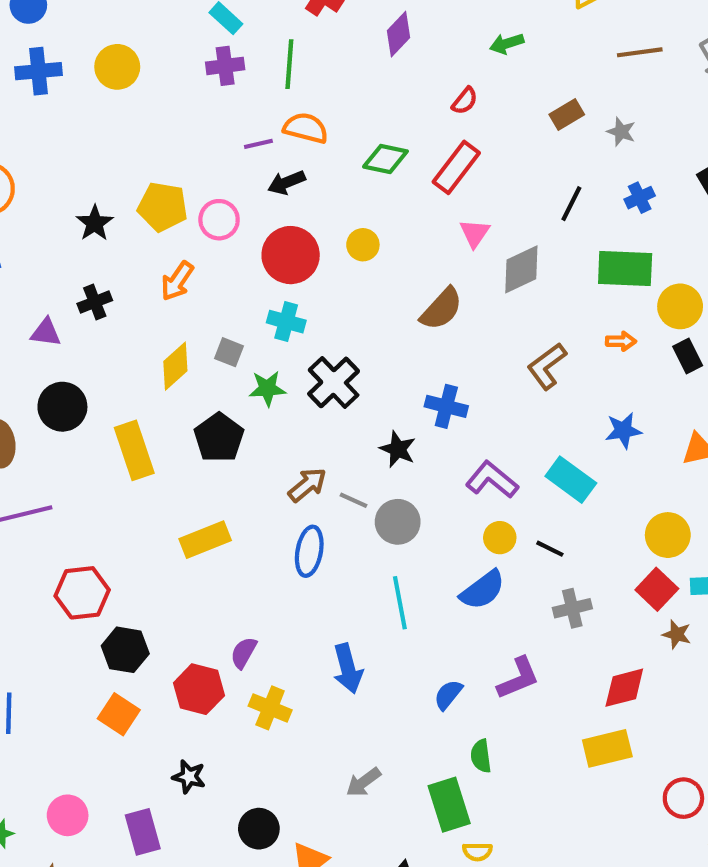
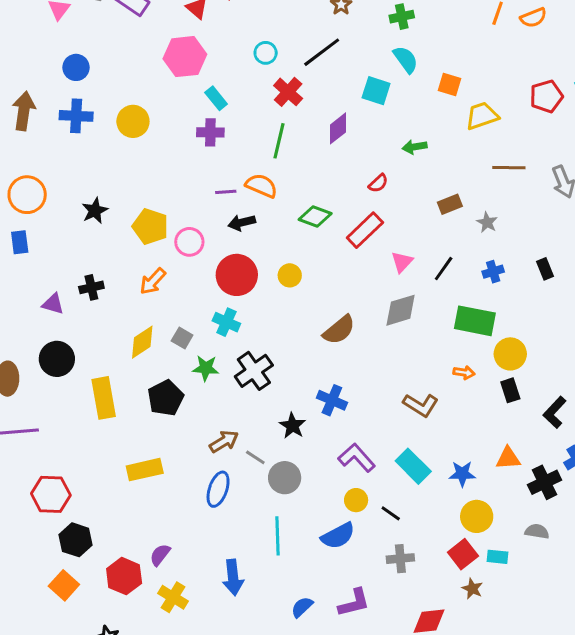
green line: (289, 64) -> (279, 141), moved
black star: (95, 223) -> (95, 211), moved
pink triangle: (475, 233) -> (402, 262), moved
brown L-shape: (547, 366) -> (421, 405), moved, turned -120
blue star: (623, 430) -> (462, 474), moved

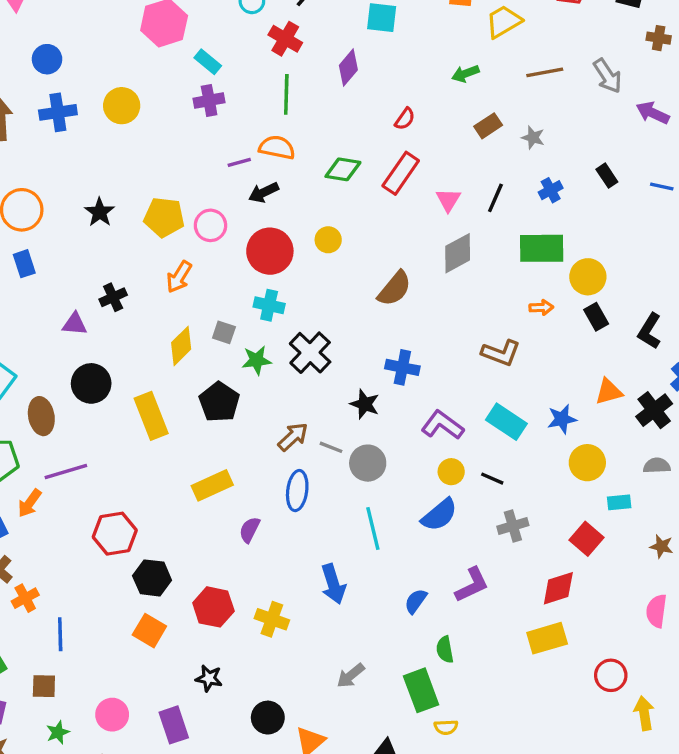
green arrow: (415, 147) -> (465, 74), moved
red square: (463, 554) -> (587, 539), moved
purple semicircle: (160, 555) -> (250, 530), moved
brown star: (472, 589) -> (661, 546), moved

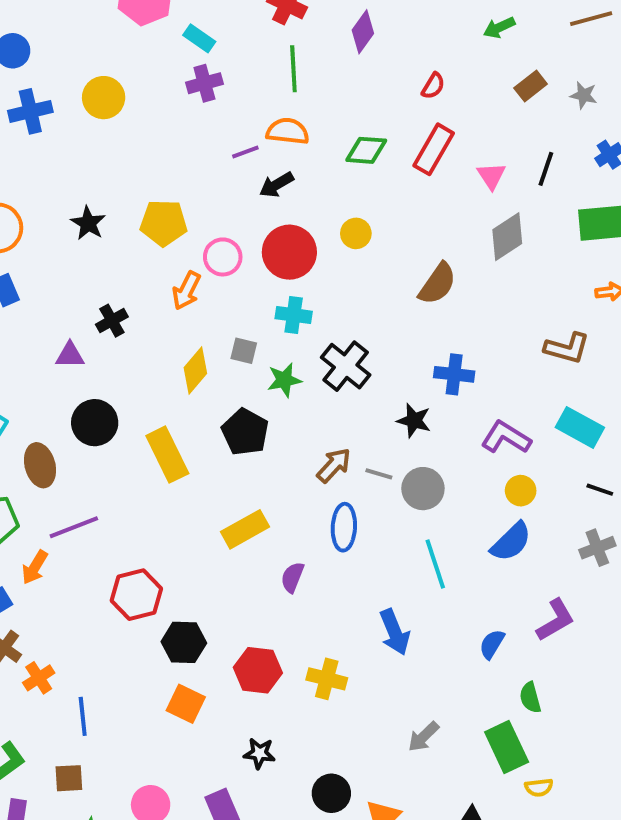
pink circle: (210, 225) -> (223, 257), moved
black line: (492, 479) -> (600, 490), moved

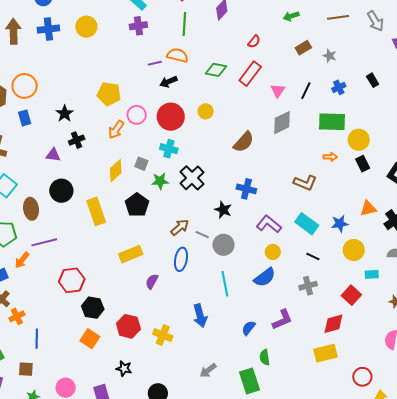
black star: (88, 223) -> (65, 114), moved

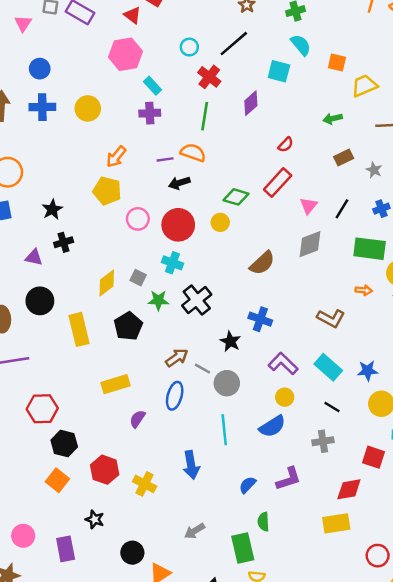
green diamond: (216, 70) -> (236, 197), moved
orange arrow: (116, 130) -> (116, 157), moved
red square: (351, 295) -> (374, 457), turned -30

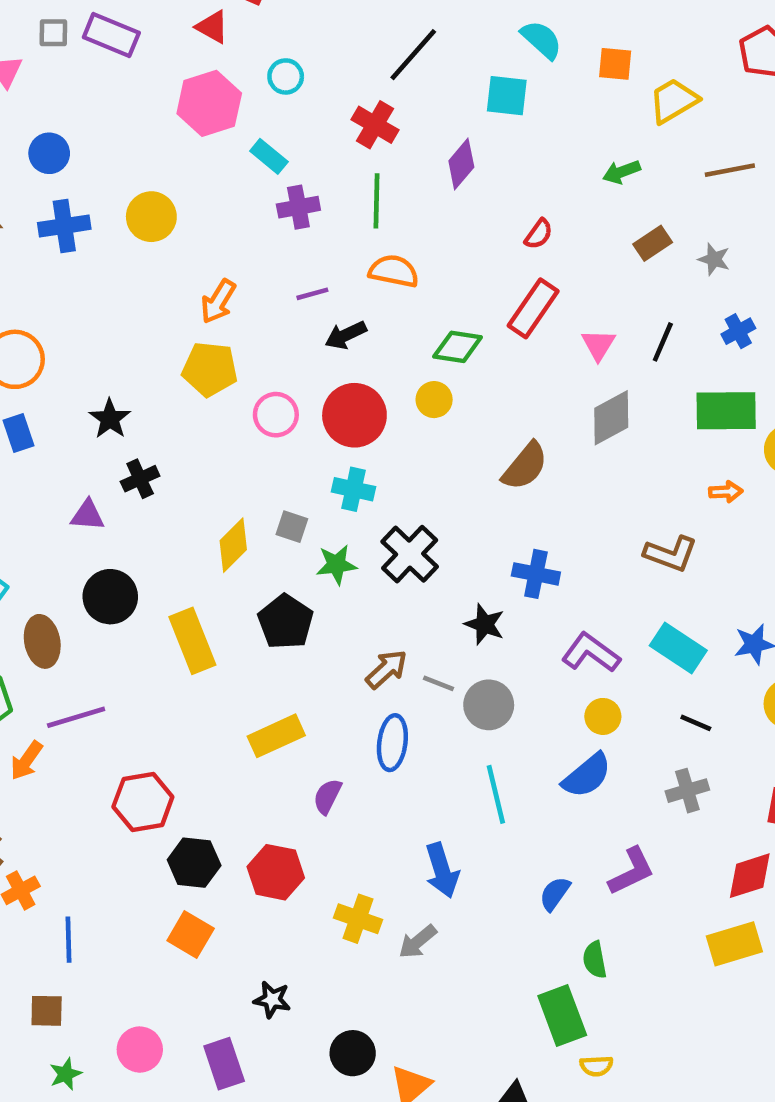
cyan circle: (189, 47) -> (286, 76), moved
purple cross: (150, 113) -> (298, 207), moved
orange semicircle: (193, 153) -> (394, 271), moved
red hexagon: (105, 470) -> (276, 872), moved
gray arrow: (195, 531) -> (418, 942), moved

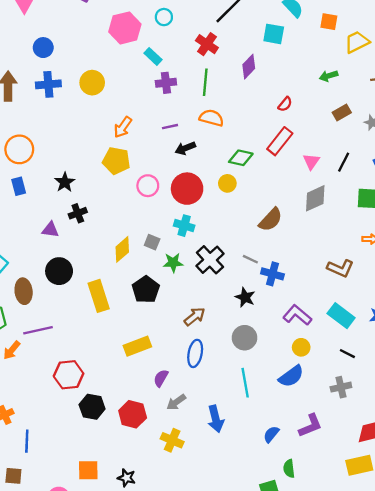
gray line: (438, 683) -> (250, 259), moved
orange square: (191, 934) -> (88, 470), moved, turned -35
gray arrow: (418, 942) -> (176, 402), moved

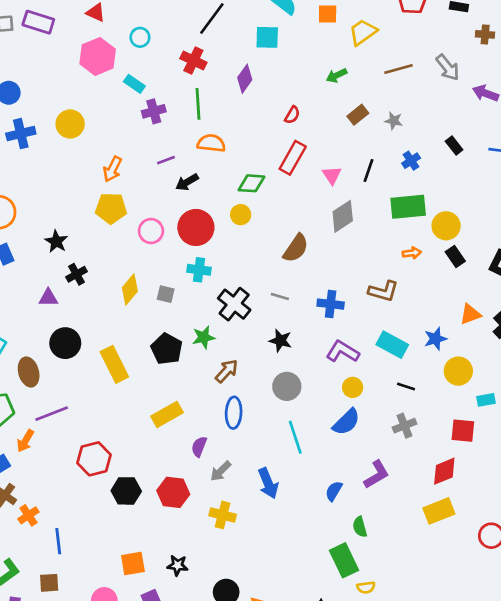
yellow diamond: (122, 249) -> (130, 289), moved
green star: (173, 263) -> (204, 337), moved
blue cross: (272, 274) -> (331, 304), moved

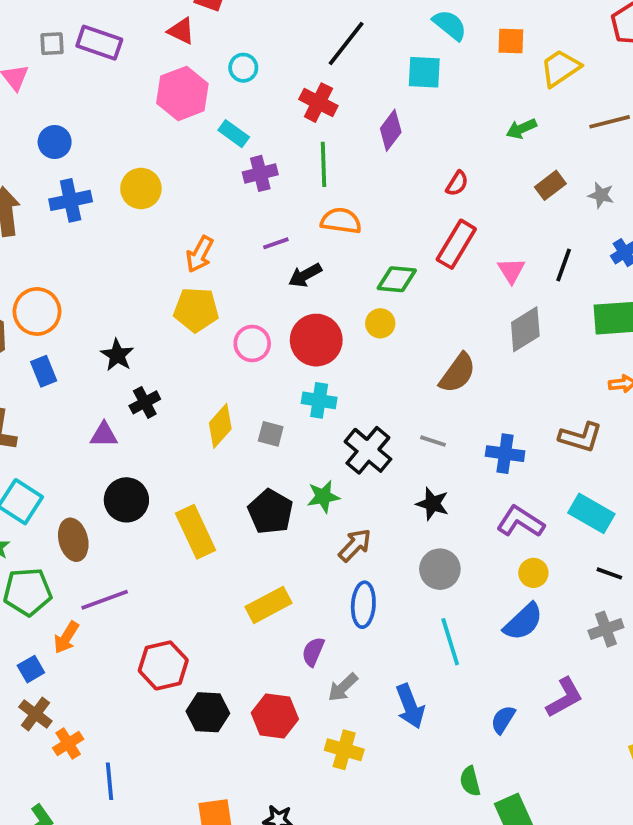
green semicircle: (360, 527) -> (470, 781), moved

